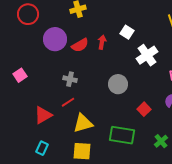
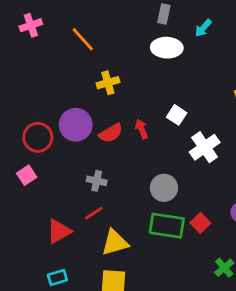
red circle: (28, 14) -> (38, 137), moved
red arrow: (102, 42) -> (142, 129), turned -32
green rectangle: (122, 135) -> (167, 226), moved
cyan rectangle: (42, 148) -> (57, 278), turned 48

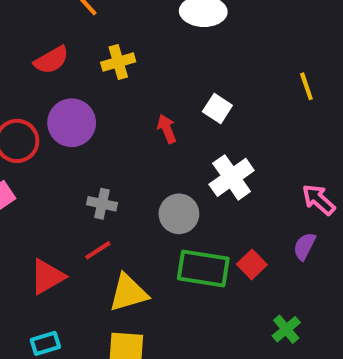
red semicircle: (111, 133) -> (51, 60), moved
white cross: (205, 147) -> (232, 177), moved
gray circle: (164, 188) -> (179, 214), moved

